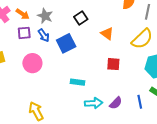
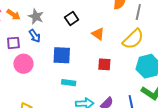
purple square: (24, 33) -> (13, 43), moved
blue square: (66, 43) -> (62, 55), moved, turned 30

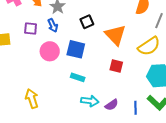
black square: (72, 18) -> (87, 22), moved
orange triangle: (98, 34) -> (115, 35), size x1.6
pink circle: (23, 64) -> (50, 51), moved

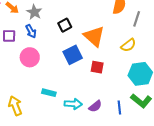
yellow semicircle: (149, 46) -> (128, 45), size x0.7
blue square: (76, 49) -> (73, 55), moved, turned -36
cyan rectangle: (78, 77) -> (49, 93), moved

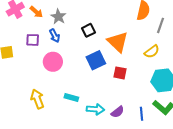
yellow arrow: (15, 106) -> (37, 99), moved

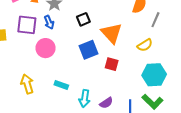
purple square: (33, 40) -> (27, 25), size x1.5
cyan arrow: (95, 109) -> (84, 99), turned 90

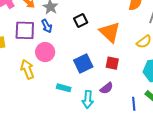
blue square: (88, 50) -> (83, 64), moved
yellow arrow: (27, 84) -> (27, 69), moved
purple semicircle: (106, 103) -> (107, 88), moved

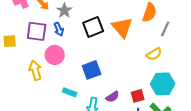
black square: (81, 21) -> (93, 27), size x1.5
orange triangle: (110, 32) -> (122, 27), moved
red square: (112, 63) -> (138, 96), moved, turned -32

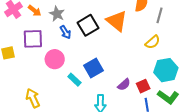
blue arrow: (59, 29) -> (65, 32), moved
yellow arrow: (35, 70) -> (33, 98), moved
cyan rectangle: (70, 92) -> (74, 80), moved, turned 32
purple semicircle: (112, 97) -> (124, 85), moved

